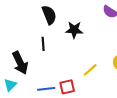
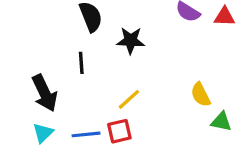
yellow line: (90, 70) -> (129, 99), moved
cyan triangle: (10, 85) -> (43, 133), moved

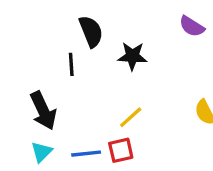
black line: (81, 63) -> (71, 64), moved

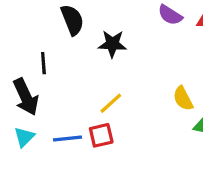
black line: (71, 64) -> (43, 63), moved

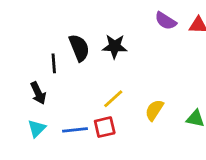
black semicircle: (72, 20) -> (79, 48), moved
black arrow: (26, 97) -> (38, 93), size x0.7
yellow semicircle: (183, 98) -> (154, 110), moved, turned 60

